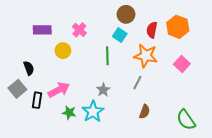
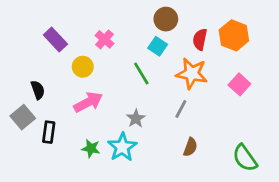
purple rectangle: (42, 30) -> (55, 39), turned 48
green line: (107, 56) -> (141, 74), turned -30
pink arrow: (59, 90) -> (88, 102), moved

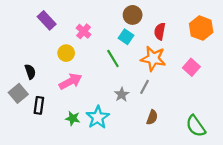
orange hexagon: (234, 35) -> (201, 28), moved
purple rectangle: (55, 39) -> (47, 20), moved
gray star: (136, 118) -> (122, 94), moved

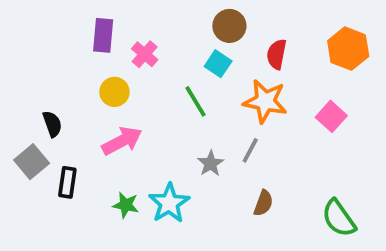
purple rectangle: (47, 20) -> (103, 35), moved, turned 48

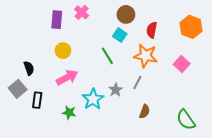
pink cross: (145, 54) -> (82, 12), moved
cyan star: (169, 203) -> (93, 99), moved

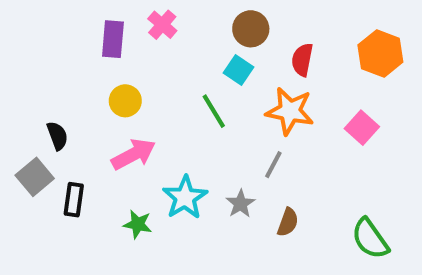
gray star: (116, 90) -> (240, 204), moved

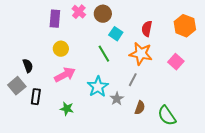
brown circle: (251, 29) -> (103, 14), moved
cyan star: (185, 198) -> (98, 87), moved
green semicircle: (370, 239) -> (167, 116), moved

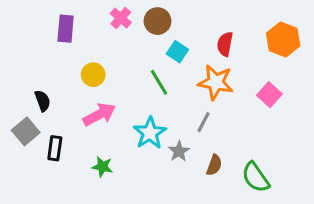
purple rectangle: (55, 19) -> (66, 29), moved

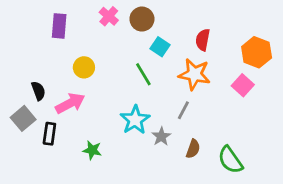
orange hexagon: (283, 39) -> (257, 52), moved
pink arrow: (99, 115) -> (70, 103), moved

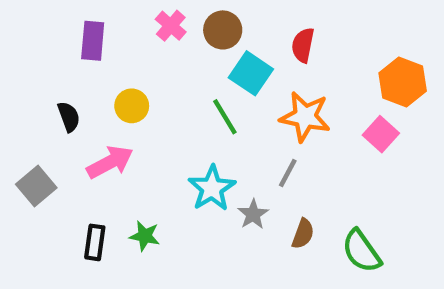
red semicircle: (203, 40) -> (303, 45), moved
cyan square: (160, 47) -> (251, 73), size x1.4
black semicircle: (38, 91) -> (69, 117), moved
black rectangle: (49, 134) -> (95, 242), moved

